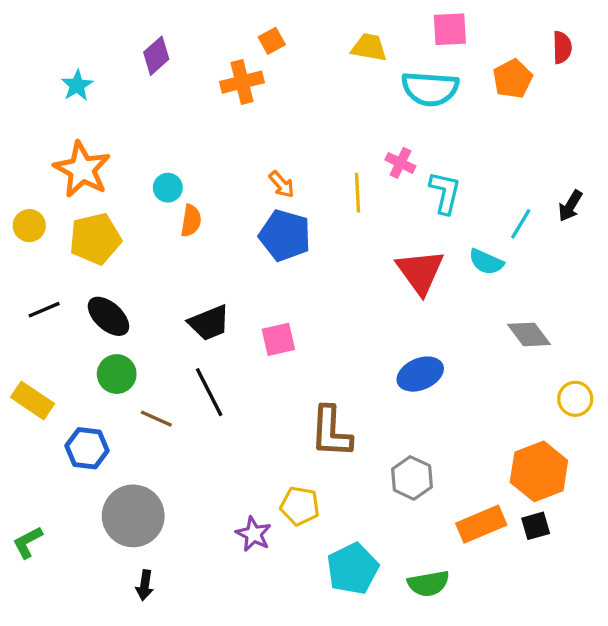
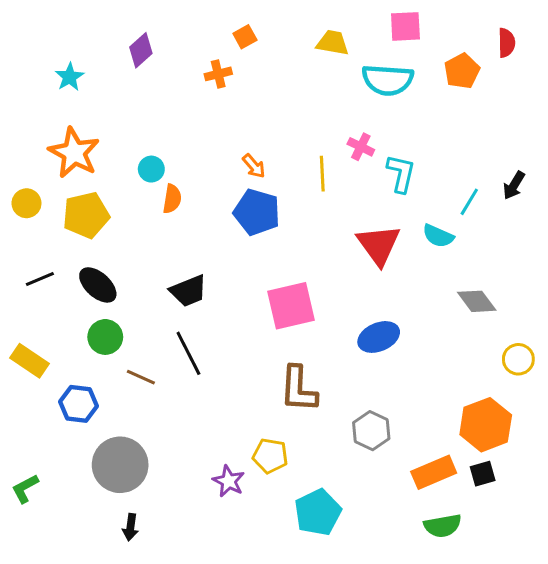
orange cross: (242, 82) -> (218, 74), size x0.7
pink square: (278, 339) -> (291, 306), moved, size x1.6
green semicircle: (428, 584) -> (443, 526), moved

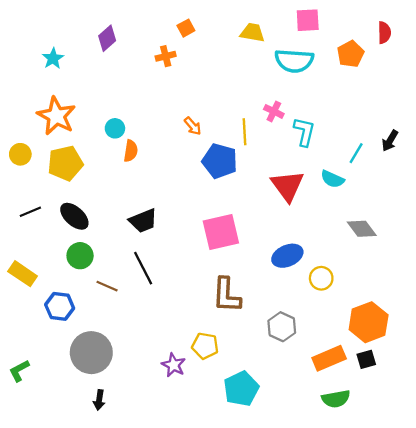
blue pentagon: (257, 212) -> (220, 161), moved
yellow circle: (518, 359) -> (321, 278), moved

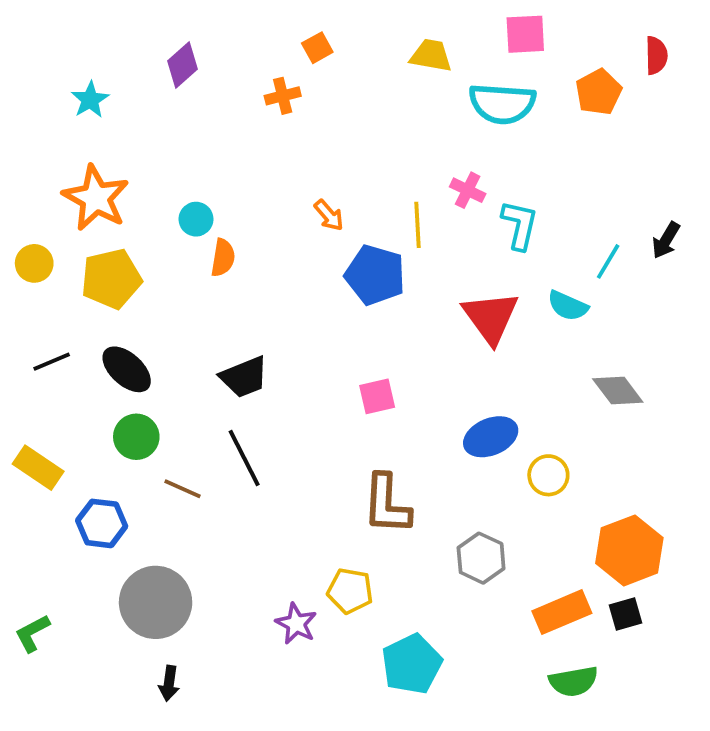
pink square: (221, 232) -> (377, 396), size x0.6

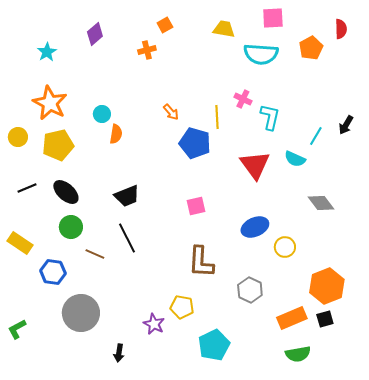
black arrow: (169, 683) -> (119, 353), moved

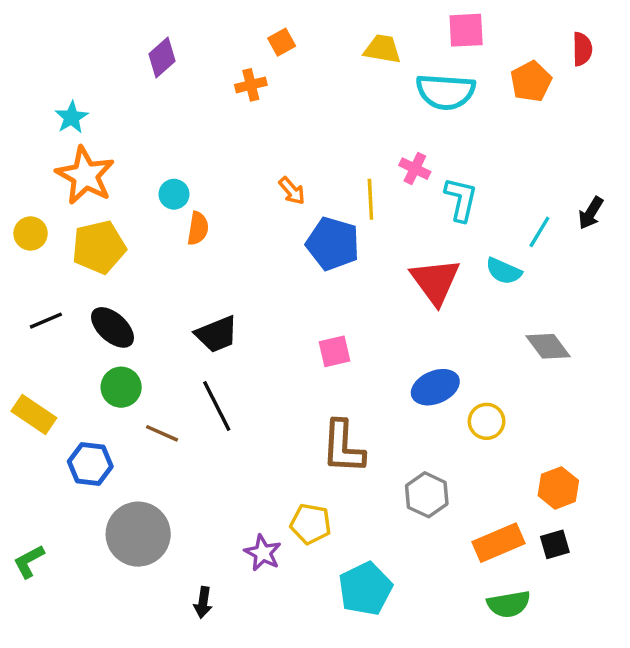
cyan star: (47, 52) -> (72, 117), moved
orange hexagon: (327, 286) -> (558, 488), size x0.7

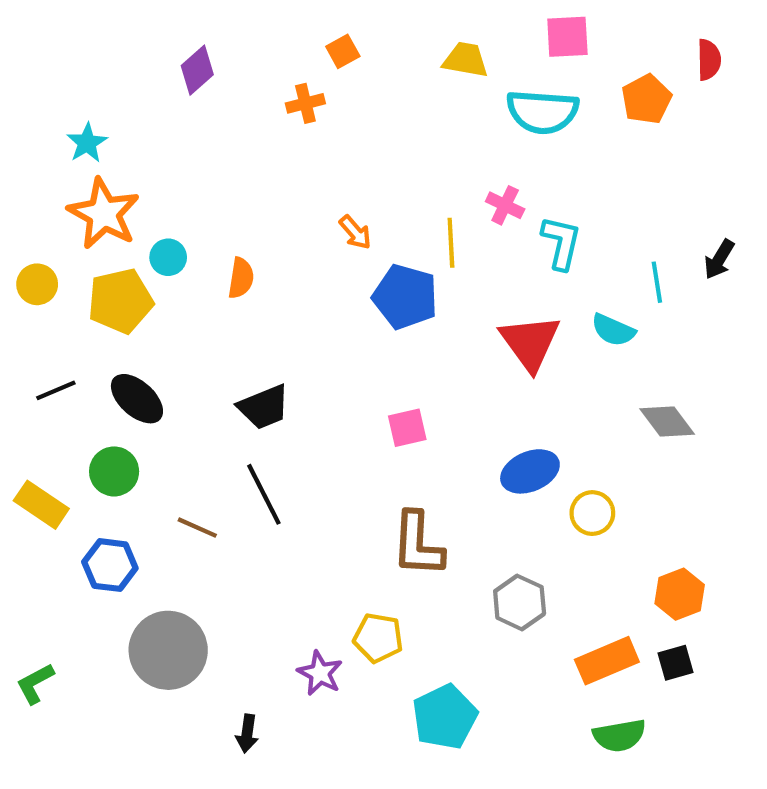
cyan circle: (174, 194) -> (168, 257), moved
cyan line: (539, 232) -> (657, 282), turned -40
green circle: (121, 387) -> (114, 471), moved

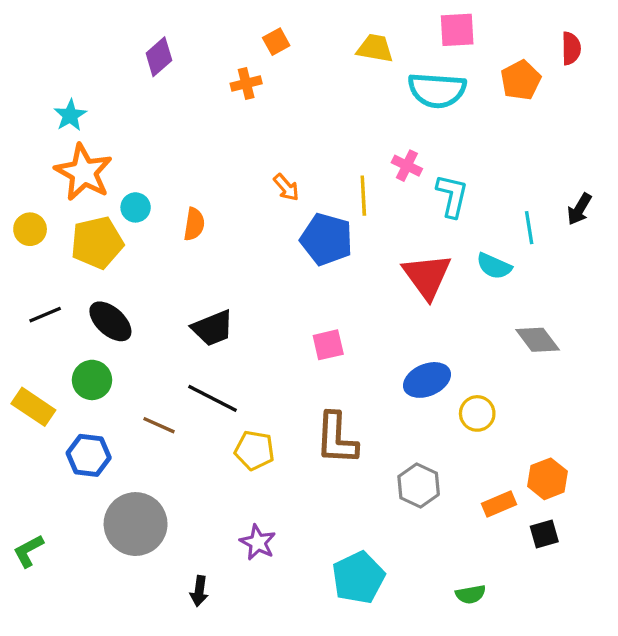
black line: (264, 494) -> (213, 398), turned -36
yellow pentagon: (378, 638) -> (254, 450), moved
orange rectangle: (607, 661) -> (499, 504), moved, size x0.7
green semicircle: (619, 736) -> (471, 594), moved, size x0.7

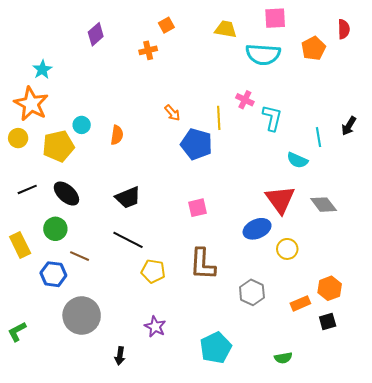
orange star: (84, 172) -> (31, 104), moved
red triangle: (427, 276) -> (280, 200), moved
yellow rectangle: (33, 407) -> (20, 245), turned 30
brown line: (159, 425) -> (80, 256), moved

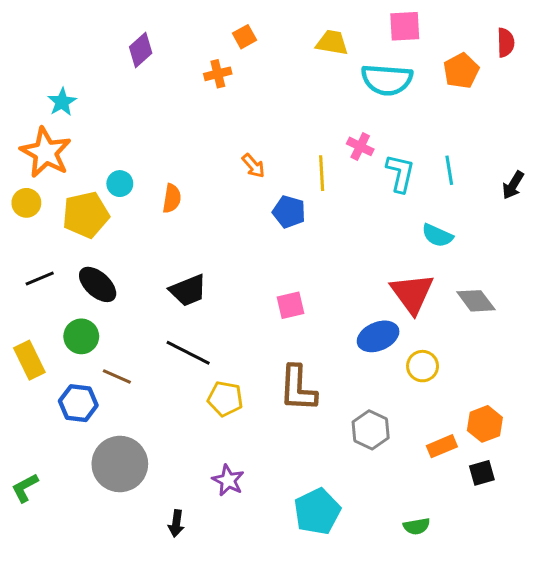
cyan line: (319, 137) -> (449, 170), moved
blue pentagon: (197, 144) -> (289, 212), size x0.7

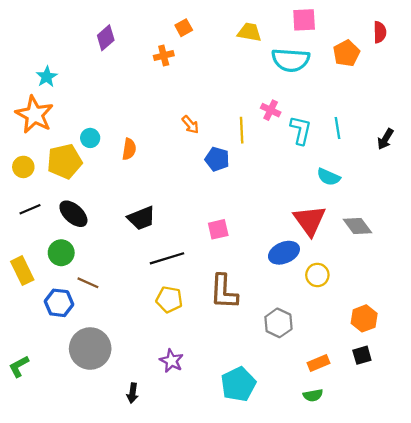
yellow circle: (26, 203) -> (23, 167), moved
black line: (188, 353) -> (167, 258), moved, turned -44
orange rectangle: (442, 446) -> (318, 363), moved

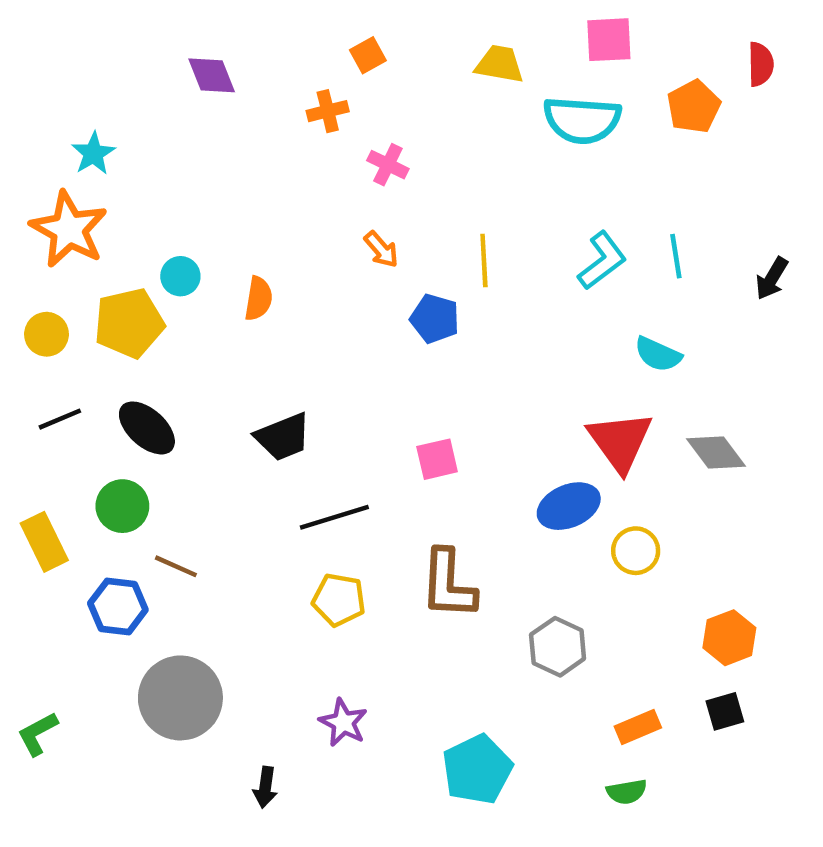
purple diamond: (106, 38) -> (212, 75), turned -70
pink cross: (271, 110) -> (388, 165), moved
cyan L-shape: (301, 130) -> (602, 261), turned 40

